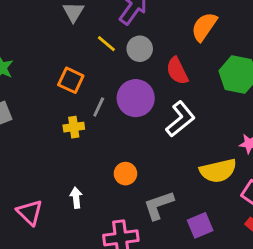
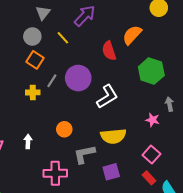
gray circle: (140, 49) -> (32, 37), moved
red semicircle: (177, 71) -> (109, 51), moved
yellow semicircle: (218, 171) -> (113, 136), moved

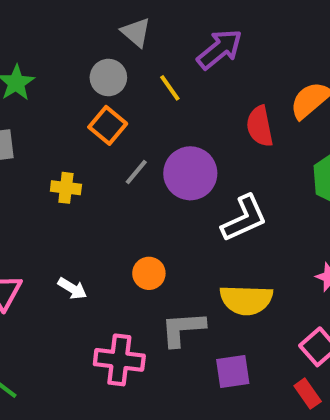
gray triangle: (43, 13) -> (136, 32), turned -35
yellow cross: (33, 92) -> (66, 188), moved
white arrow: (28, 141) -> (72, 288), turned 112

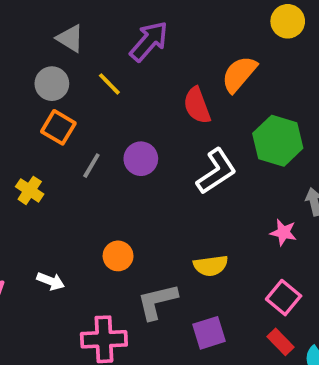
purple circle: (190, 173) -> (141, 159), size x0.7
yellow cross: (66, 188) -> (30, 190), turned 36
white L-shape: (244, 218) -> (216, 171), moved
yellow semicircle: (246, 300) -> (211, 266), size x0.7

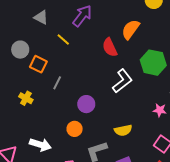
gray circle: (52, 84) -> (20, 50), moved
purple circle: (141, 159) -> (86, 104), moved
white arrow: (51, 281) -> (40, 145), size x1.5

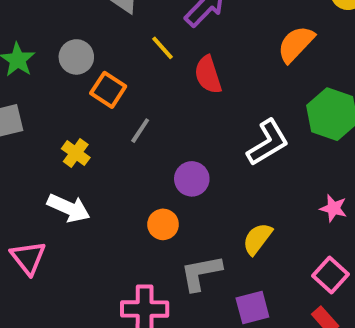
red semicircle: (110, 47) -> (208, 75), moved
yellow semicircle: (123, 130) -> (257, 239), turned 132
white arrow: (40, 145) -> (69, 208), moved

